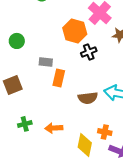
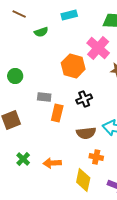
black cross: (89, 52) -> (84, 99), moved
green cross: (25, 124) -> (23, 159), turned -32
orange cross: (105, 132) -> (96, 157), moved

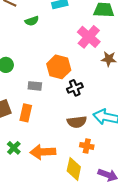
orange hexagon: (73, 66) -> (59, 67), moved
orange rectangle: (57, 113) -> (26, 113), moved
orange arrow: (52, 163) -> (43, 152), size x1.4

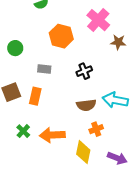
orange hexagon: (59, 67) -> (61, 36), moved
orange cross: (87, 146) -> (96, 129), turned -32

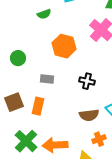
black cross: (84, 71) -> (87, 81), turned 35
green cross: (23, 131) -> (26, 141), size x1.6

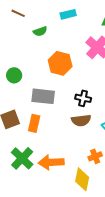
gray rectangle: (47, 79) -> (43, 96), size x1.6
brown semicircle: (89, 115) -> (81, 120), moved

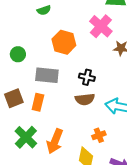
orange arrow: (51, 162) -> (55, 141), turned -65

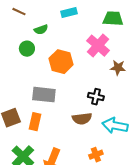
green circle: (18, 54) -> (27, 49), moved
black cross: (87, 77) -> (96, 97), moved

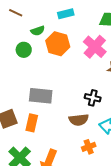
orange hexagon: (61, 62) -> (58, 44), moved
orange cross: (96, 155) -> (89, 147), moved

